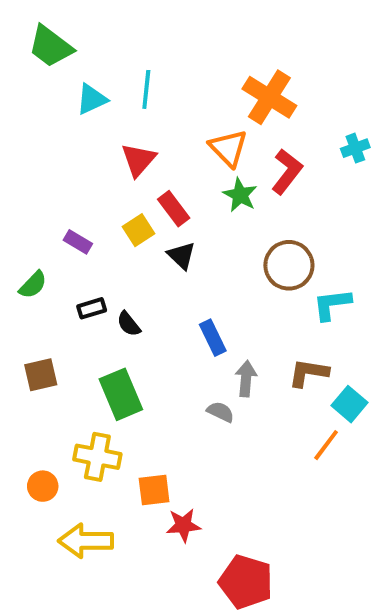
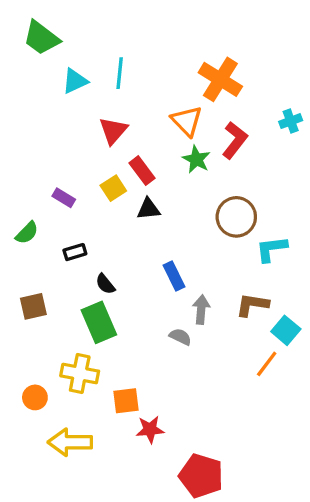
black triangle: (181, 256) -> (148, 209), turned -50
black semicircle: (129, 324) -> (105, 284), moved

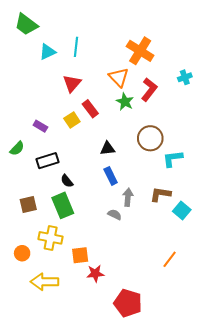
black triangle: (148, 209) -> (108, 148), moved
black rectangle: (75, 252) -> (48, 161), size x1.5
brown square: (33, 306) -> (28, 204), moved
orange line: (267, 364) -> (170, 259), moved

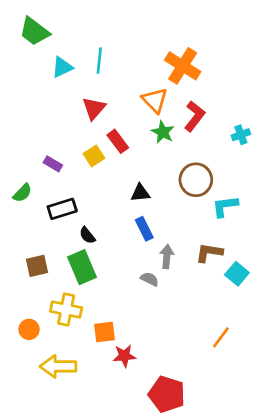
cyan cross: (185, 77) -> (241, 135), moved

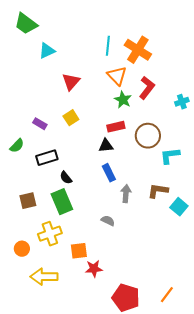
cyan line: (99, 61) -> (108, 46), moved
red rectangle: (118, 141) -> (116, 127), moved, turned -66
gray semicircle: (150, 279) -> (108, 221), moved
yellow cross: (66, 309) -> (50, 234), turned -30
orange line: (221, 337) -> (167, 295), moved

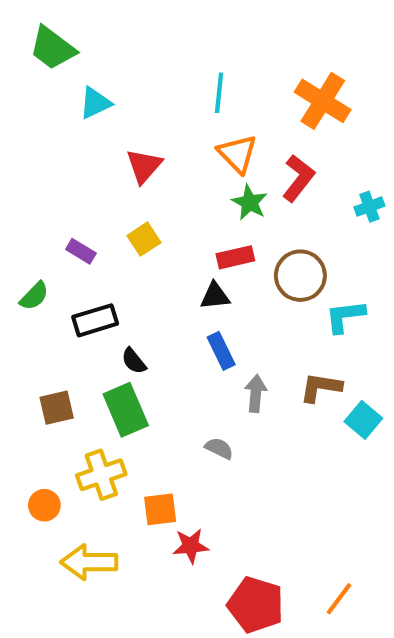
orange cross: (138, 50) -> (323, 101), moved

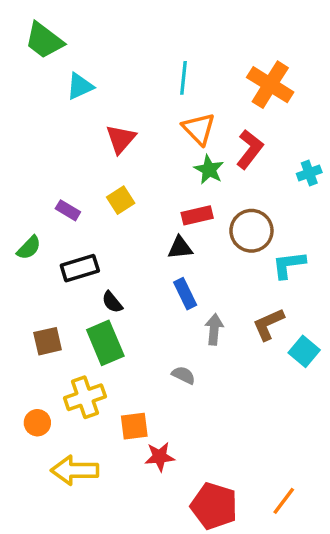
brown L-shape: (321, 387) -> (268, 324), turned -33

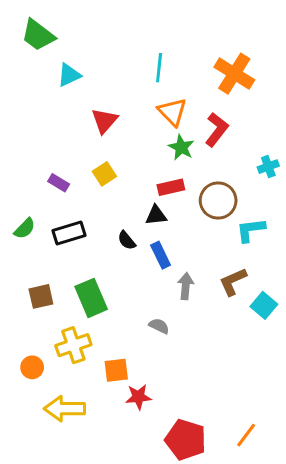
cyan cross: (309, 173) -> (268, 167), moved
green semicircle: (29, 248) -> (25, 229), moved
black semicircle: (112, 302) -> (127, 240), moved

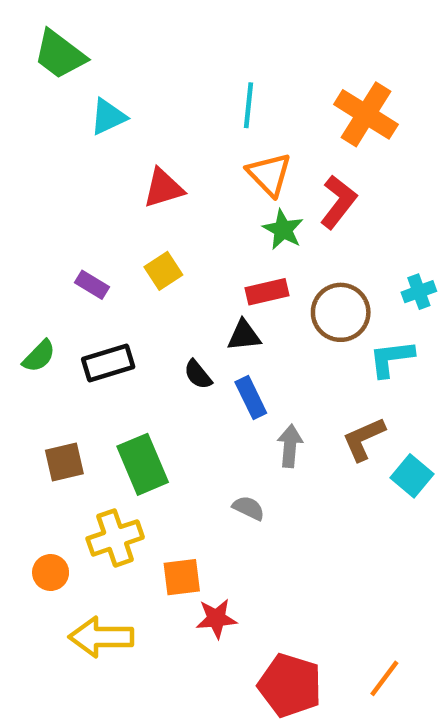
red triangle: (104, 121) -> (163, 188), turned 32
cyan cross: (268, 167) -> (419, 292), moved

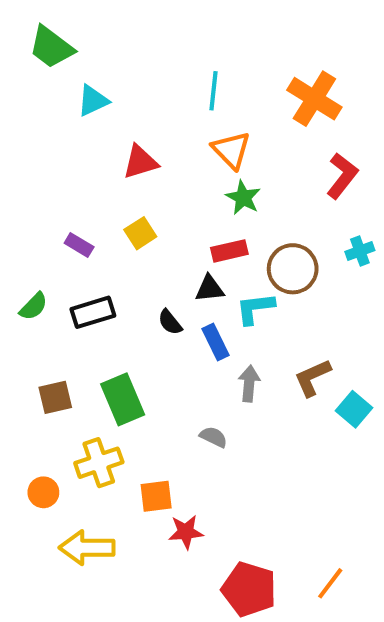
red L-shape: (338, 202) -> (342, 176), moved
cyan L-shape: (391, 358) -> (255, 308), moved

